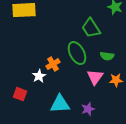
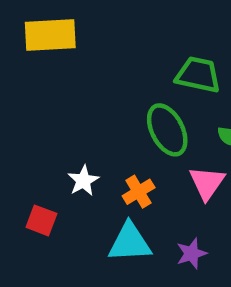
green trapezoid: (91, 28) -> (198, 75), turned 135
orange cross: (53, 64) -> (139, 192), moved

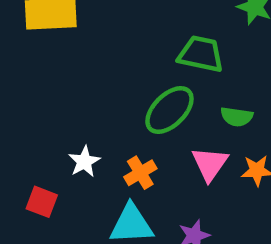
green ellipse: (167, 130) -> (169, 110), turned 72

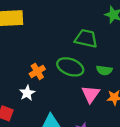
green ellipse: (169, 110) -> (70, 67), turned 65
orange cross: (140, 173) -> (37, 71), moved

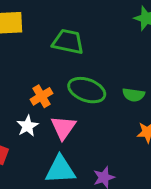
green trapezoid: (86, 39) -> (68, 42), moved
pink triangle: (91, 94) -> (63, 128), moved

